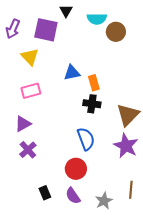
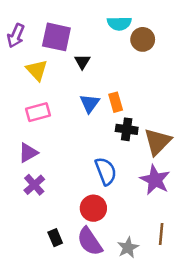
black triangle: (66, 11) -> (82, 62), moved
blue triangle: (72, 73) -> (90, 103), moved, turned -42
black cross: (92, 104) -> (127, 129), moved
purple semicircle: (73, 196) -> (90, 241), size x1.4

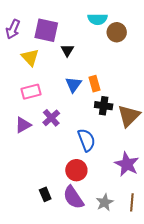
purple star: (155, 180) -> (127, 164), moved
purple cross: (34, 185) -> (51, 118), moved
brown line: (161, 234) -> (132, 202), moved

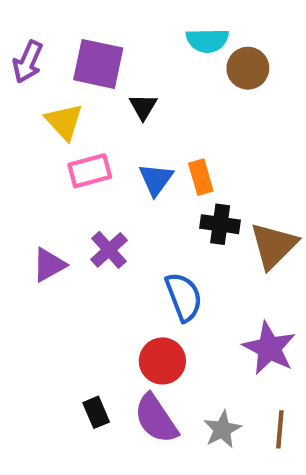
pink rectangle: (31, 92) -> (90, 171), moved

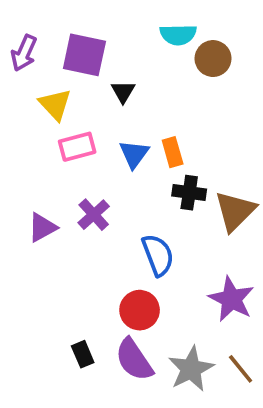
gray star: (222, 429) -> (191, 369), size x1.4
brown line: (280, 429) -> (241, 369), turned -44

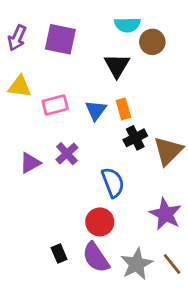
black triangle: (123, 92) -> (117, 66), moved, size x1.5
yellow triangle: (55, 104) -> (20, 87), moved, turned -40
black cross: (189, 193) -> (135, 138), turned -35

